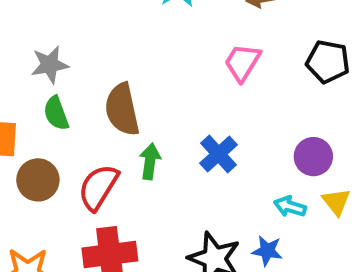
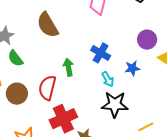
brown semicircle: (122, 109) -> (48, 25), moved
cyan arrow: (290, 207) -> (108, 79), moved, turned -119
blue star: (267, 251) -> (132, 68), moved

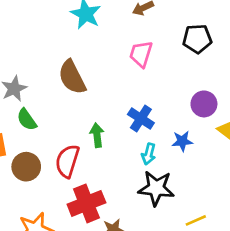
cyan arrow: (108, 79) -> (149, 154), turned 42

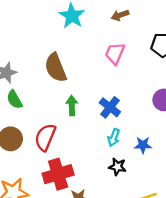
green arrow: (97, 135) -> (72, 106), moved
blue star: (182, 141) -> (143, 145), moved
black star: (156, 188) -> (117, 167), size x0.6

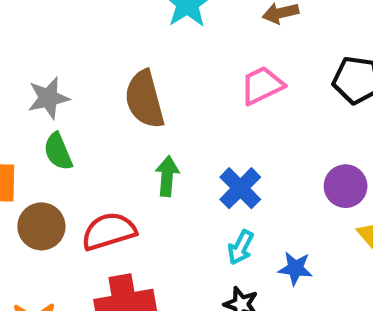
pink trapezoid: (115, 53) -> (262, 85), turned 35
red semicircle: (45, 137) -> (109, 231), turned 44

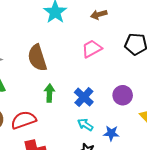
purple circle: (346, 186) -> (123, 95), moved
cyan arrow: (241, 247) -> (85, 125), turned 98

